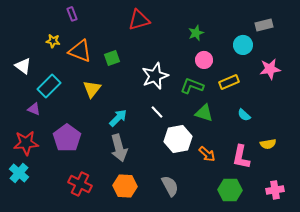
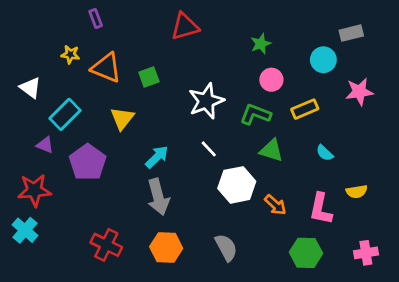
purple pentagon: (67, 138) -> (88, 162), moved

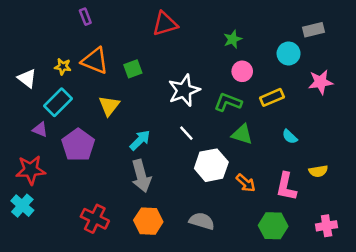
yellow star: (70, 54) -> (63, 67), moved
gray semicircle: (226, 248) -> (202, 221), turned -45

